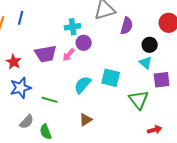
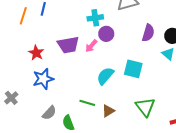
purple semicircle: (127, 26) -> (148, 33), moved
green line: (50, 100) -> (87, 103), moved
green triangle: (139, 100) -> (145, 107), moved

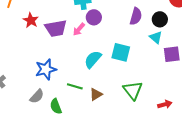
red star: (36, 53) -> (31, 20), moved
blue star: (43, 79) -> (46, 69), moved

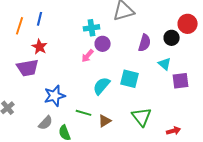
black circle: (160, 19) -> (172, 38), moved
purple trapezoid: (56, 28) -> (28, 68), moved

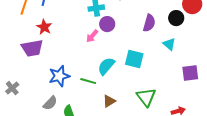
purple square: (181, 81) -> (190, 73), moved
green line: (84, 113) -> (88, 81), moved

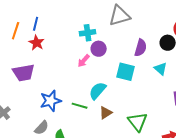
red star: (44, 27) -> (37, 43), moved
cyan square: (134, 59) -> (126, 72), moved
brown triangle: (109, 101) -> (106, 113), moved

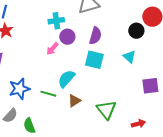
purple semicircle: (141, 48) -> (95, 36), moved

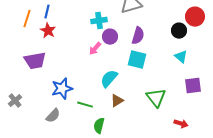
cyan triangle: (129, 57) -> (181, 57), moved
green line: (48, 94) -> (85, 105), moved
green triangle: (106, 110) -> (156, 98), moved
red arrow: (138, 124) -> (181, 124), turned 32
green semicircle: (29, 126) -> (99, 126), moved, turned 35

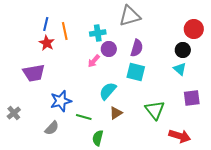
orange line: (27, 19) -> (65, 31), moved, turned -30
black circle: (179, 31) -> (183, 50), moved
red arrow: (181, 124) -> (180, 136), size x1.5

